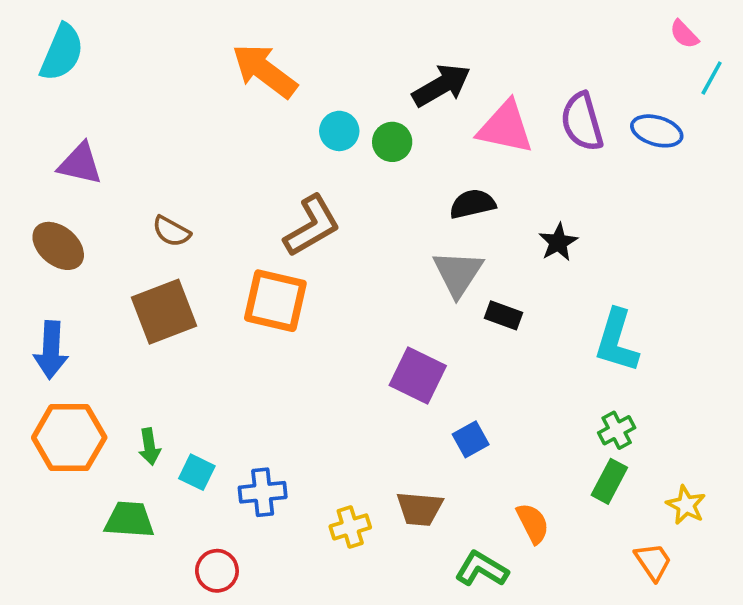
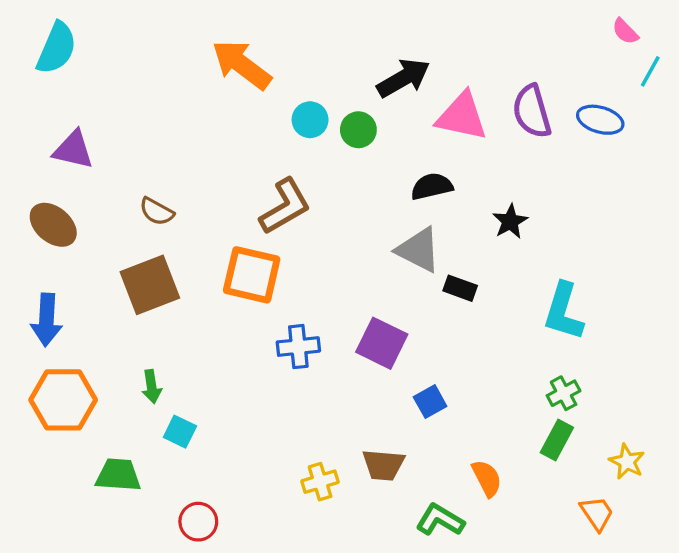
gray triangle: (458, 273) -> (418, 250), turned -36
green arrow: (149, 447) -> (152, 387), moved
blue cross: (263, 492) -> (298, 347), moved

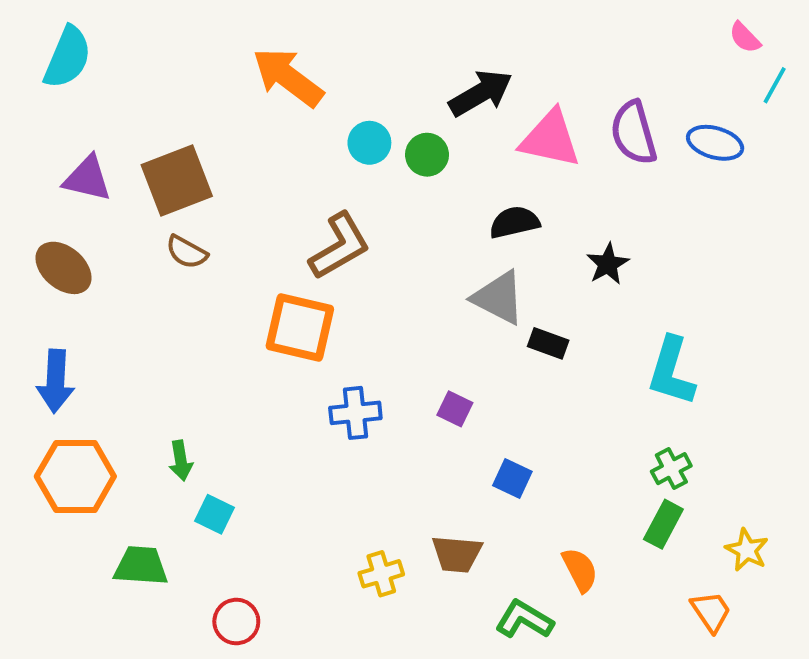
brown square: (150, 285) -> (177, 181), moved
purple square: (382, 343) -> (455, 409), size x0.6
blue square: (430, 402) -> (512, 478), turned -36

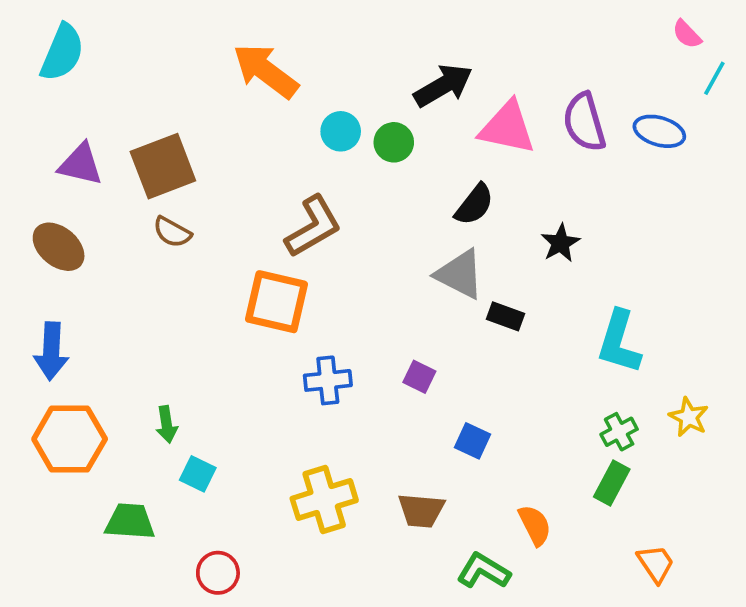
black semicircle: (514, 222) -> (474, 205), turned 141
yellow star: (747, 550) -> (689, 417), moved
yellow cross: (381, 574) -> (324, 499), moved, size x1.6

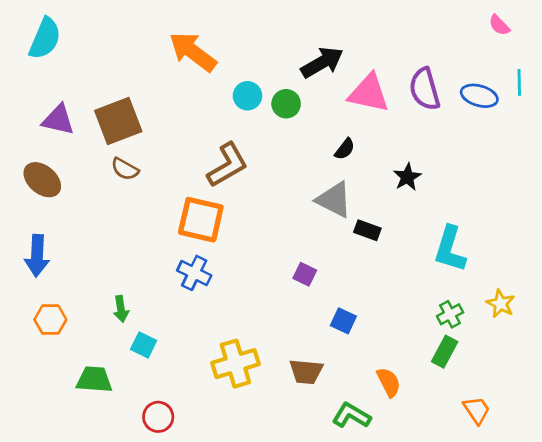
cyan line: (714, 78) -> (519, 82), moved, turned -30
black semicircle: (474, 205) -> (345, 149), size x0.7
blue cross: (328, 380) -> (194, 273), moved, turned 32
orange hexagon: (70, 439) -> (50, 320), size x0.6

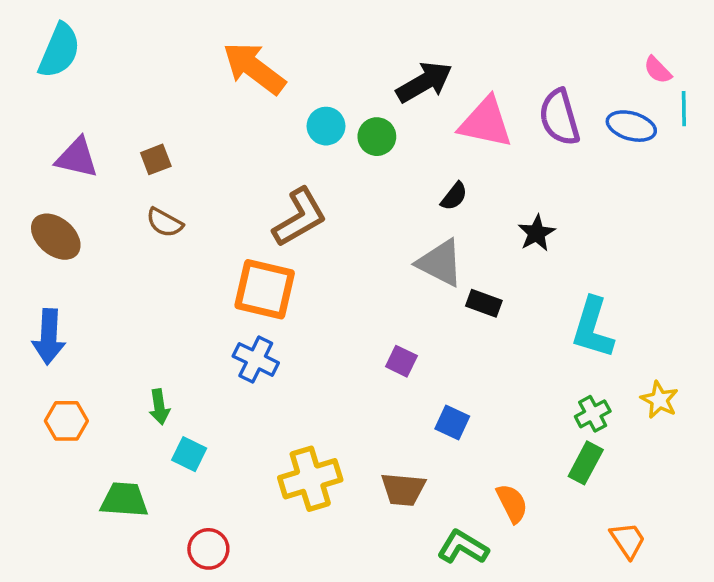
pink semicircle: (499, 25) -> (658, 70), moved
brown square: (118, 121) -> (156, 159), size x0.5

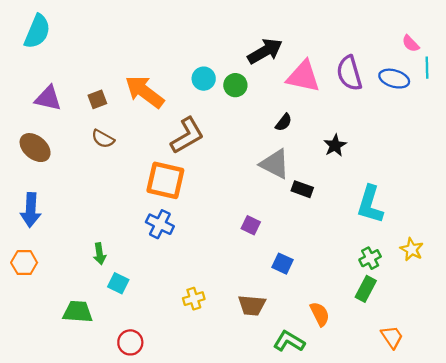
orange arrow: (254, 68) -> (145, 92), moved
orange hexagon: (66, 421) -> (24, 263), moved
yellow cross: (310, 479) -> (194, 299), size x0.6

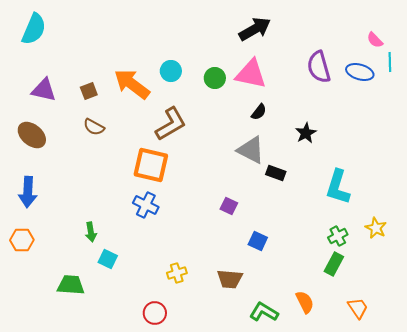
black arrow: (265, 51) -> (255, 29), moved
pink triangle: (303, 76) -> (251, 74), moved
cyan circle: (204, 79) -> (171, 71), moved
orange semicircle: (320, 314) -> (305, 302), moved
red circle: (130, 342) -> (155, 313), moved

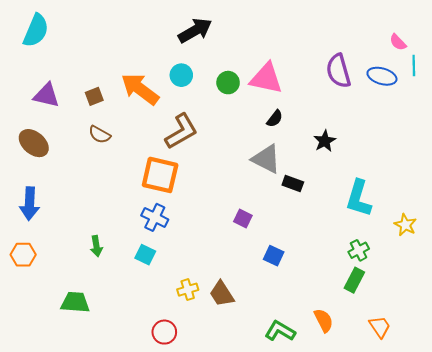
black arrow: (255, 29) -> (195, 31), moved
yellow star: (376, 228) -> (405, 225), moved
cyan square: (108, 259) -> (145, 255), moved
brown trapezoid: (230, 279) -> (222, 294), moved, turned 52

